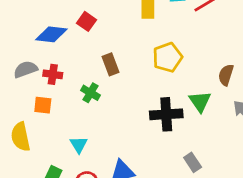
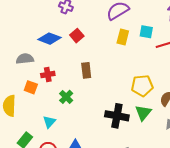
yellow pentagon: (167, 57) -> (142, 86), moved
red cross: (53, 74) -> (48, 75), moved, turned -32
green cross: (91, 93) -> (66, 97), moved

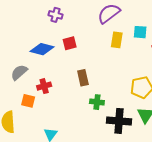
red square: (77, 36) -> (70, 43), turned 32
gray semicircle: (25, 59) -> (19, 72), turned -30
green cross: (66, 97) -> (97, 102), moved, turned -32

